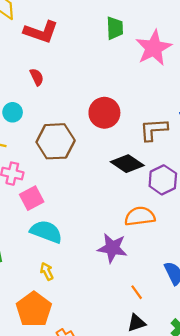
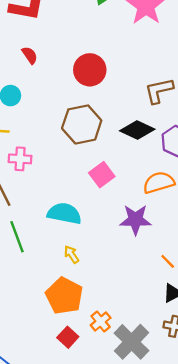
red circle: (104, 113) -> (90, 70), moved
brown hexagon: (56, 141) -> (82, 124), moved
pink square: (32, 198) -> (102, 175), moved

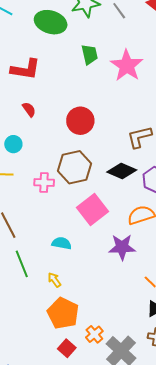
pink cross: (20, 159) -> (44, 183), moved
pink square: (102, 175) -> (93, 210), size x1.4
cyan semicircle: (64, 213) -> (62, 243), size x0.7
yellow arrow: (71, 254) -> (54, 280), moved

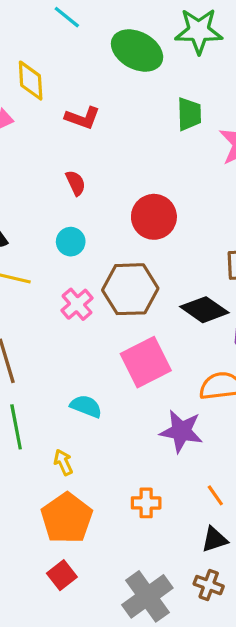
red L-shape: (26, 69) -> (83, 118), size x0.7
cyan circle: (13, 144) -> (71, 242), moved
pink cross: (44, 183) -> (77, 304), turned 36
orange cross: (94, 334) -> (146, 503), moved, turned 30

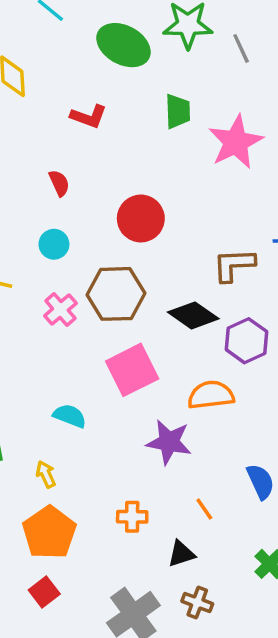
red L-shape: (83, 118) -> (89, 116), moved
black triangle: (214, 540) -> (181, 554), moved

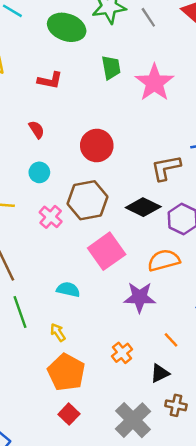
orange cross: (132, 517) -> (122, 353), turned -30

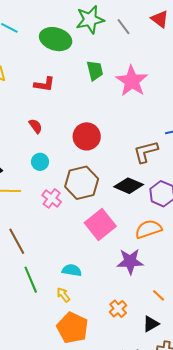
cyan semicircle: (68, 290) -> (72, 270), moved

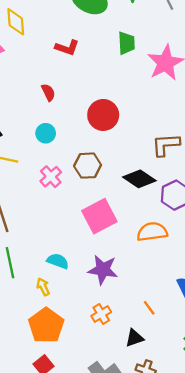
brown hexagon: (82, 183) -> (88, 166), size x0.7
purple star: (130, 261) -> (103, 270), moved

